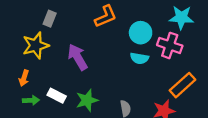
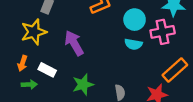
pink cross: (170, 45) -> (163, 32), turned -30
white rectangle: (57, 96) -> (47, 70), moved

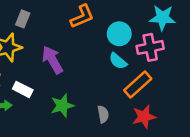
cyan semicircle: (133, 44) -> (118, 61), turned 30
orange rectangle: (175, 70) -> (138, 85), moved

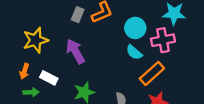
gray rectangle: (23, 19) -> (78, 15), moved

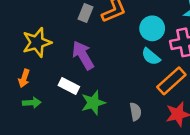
white rectangle: (49, 78) -> (69, 86), moved

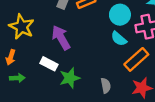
yellow star: (37, 42) -> (22, 27), turned -30

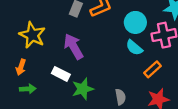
orange rectangle: (136, 59) -> (153, 69), size x0.7

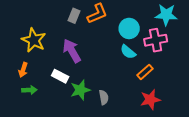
gray semicircle: (120, 97) -> (104, 97), moved

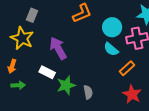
gray rectangle: (74, 16) -> (32, 15), moved
red star: (150, 100) -> (132, 94), turned -30

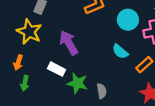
cyan semicircle: (111, 49) -> (120, 51), moved
green arrow: (18, 85) -> (25, 83), turned 104
green star: (66, 85) -> (77, 83), turned 30

